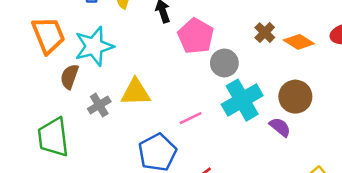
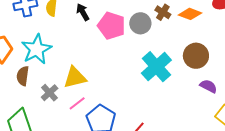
gray circle: (224, 63) -> (140, 23), moved
pink line: (191, 118) -> (77, 103), moved
purple semicircle: (280, 127) -> (208, 86), moved

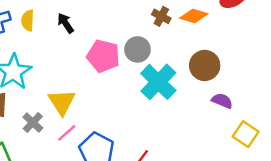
gray circle: (140, 23) -> (137, 49), moved
pink pentagon: (111, 26) -> (103, 56), moved
yellow triangle: (75, 77) -> (62, 102), turned -45

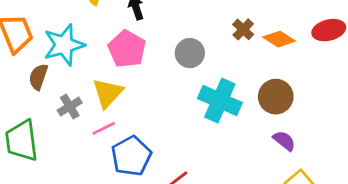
gray circle: (137, 49) -> (190, 53), moved
pink pentagon: (103, 56) -> (127, 49), moved
cyan cross: (158, 82) -> (220, 100), turned -36

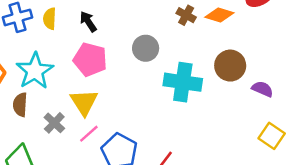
purple semicircle: (284, 141) -> (262, 89), moved

